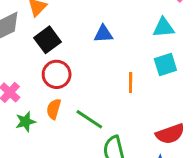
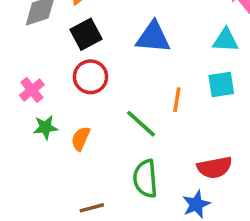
blue triangle: (103, 34) -> (153, 37), size x1.5
orange semicircle: (54, 109) -> (81, 139), moved
green line: (89, 119) -> (141, 124), moved

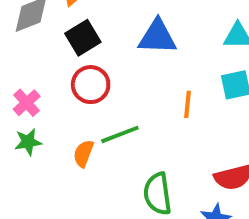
green line: (141, 124) -> (120, 134), moved, turned -60
green star: (45, 127) -> (28, 142), moved

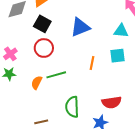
blue triangle: (157, 37) -> (80, 27), turned -30
black square: (83, 38) -> (42, 24), turned -36

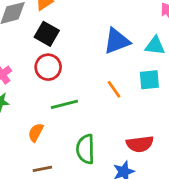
blue triangle: (80, 27) -> (117, 41), moved
orange line: (92, 63) -> (114, 89), turned -48
orange semicircle: (37, 83) -> (36, 132), moved

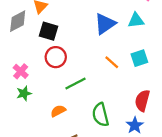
cyan square: (149, 80) -> (139, 58), moved
orange semicircle: (36, 132) -> (58, 111), turned 48
red semicircle: (140, 144) -> (142, 101), turned 125

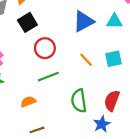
black square: (48, 31) -> (27, 22), turned 36
red circle: (56, 57) -> (45, 48), moved
green semicircle: (100, 115) -> (79, 101), moved

